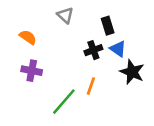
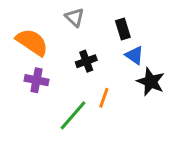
orange semicircle: (28, 37) -> (32, 42), size x1.6
black cross: (93, 50) -> (86, 61), moved

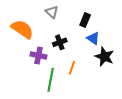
black rectangle: (123, 29) -> (85, 20), turned 40
purple cross: (37, 80) -> (39, 56), moved
green line: (73, 115) -> (51, 80), turned -30

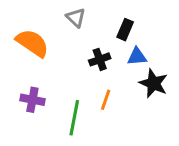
blue triangle: (93, 38) -> (137, 56), turned -40
black cross: (60, 42) -> (100, 59), moved
purple cross: (39, 56) -> (32, 100), moved

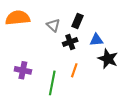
gray triangle: (76, 18) -> (53, 25), moved
black rectangle: (125, 30) -> (77, 21), moved
orange semicircle: (32, 43) -> (18, 18), moved, turned -40

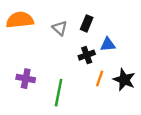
black cross: (70, 42) -> (87, 55), moved
black star: (108, 59) -> (124, 80), moved
orange line: (74, 70) -> (100, 79), moved

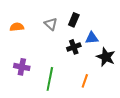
orange semicircle: (20, 20) -> (17, 27), moved, size x0.6
orange line: (100, 79) -> (85, 81), moved
black star: (124, 80) -> (106, 57), moved

